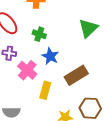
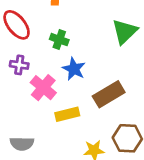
yellow rectangle: (45, 90) -> (67, 114), turned 60

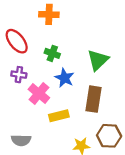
green triangle: (125, 32) -> (98, 60), moved
brown rectangle: (109, 94) -> (93, 99), turned -50

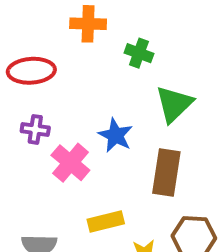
red ellipse: (17, 41) -> (31, 71), turned -55
green cross: (52, 53) -> (139, 53), moved
yellow rectangle: (59, 116) -> (106, 221), moved

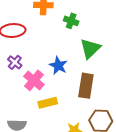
purple cross: (35, 129) -> (15, 62), turned 32
yellow rectangle: (106, 221) -> (48, 103), moved

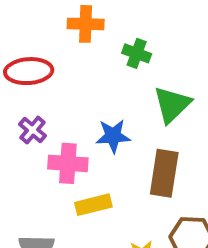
blue star: (58, 66) -> (113, 136), turned -30
pink cross: (34, 80) -> (68, 163), turned -36

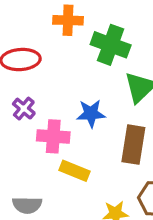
green cross: (137, 53) -> (111, 45), size x1.6
yellow rectangle: (93, 205) -> (75, 171), turned 36

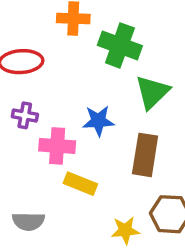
purple cross: (24, 109) -> (25, 115), turned -30

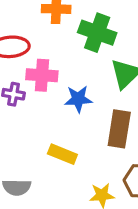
pink cross: (57, 146) -> (42, 75), moved

